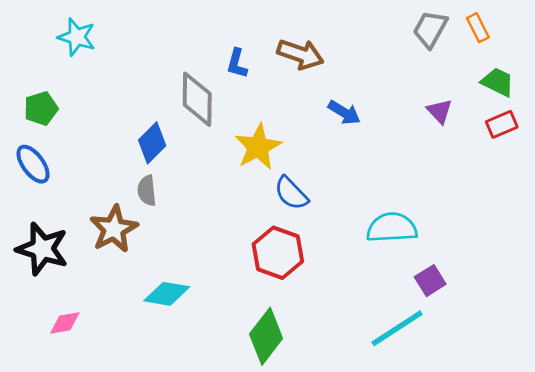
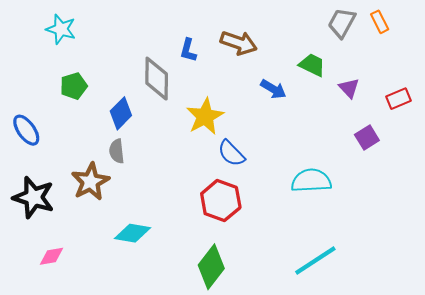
green trapezoid: (498, 82) -> (312, 65), moved
green pentagon: (41, 108) -> (74, 86), moved
purple square: (430, 281) -> (367, 137), moved

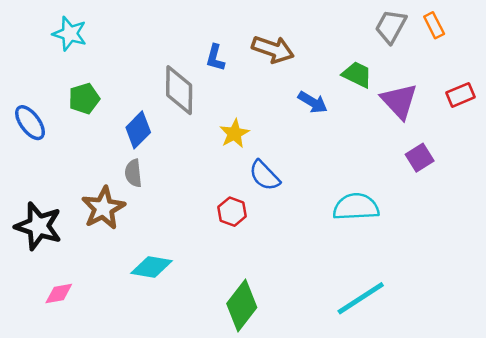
purple triangle: (349, 88) -> (399, 101), size x1.6
red rectangle: (398, 99) -> (461, 95), moved
yellow star: (205, 116) -> (234, 133), size x0.7
blue ellipse: (26, 130) -> (30, 123), moved
red hexagon: (221, 201) -> (232, 212), moved, size x0.6

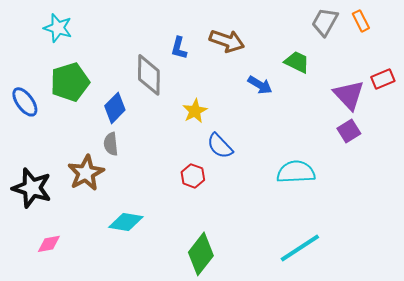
green pentagon: (84, 99) -> (70, 82), size x1.5
purple triangle: (399, 101) -> (349, 95), moved

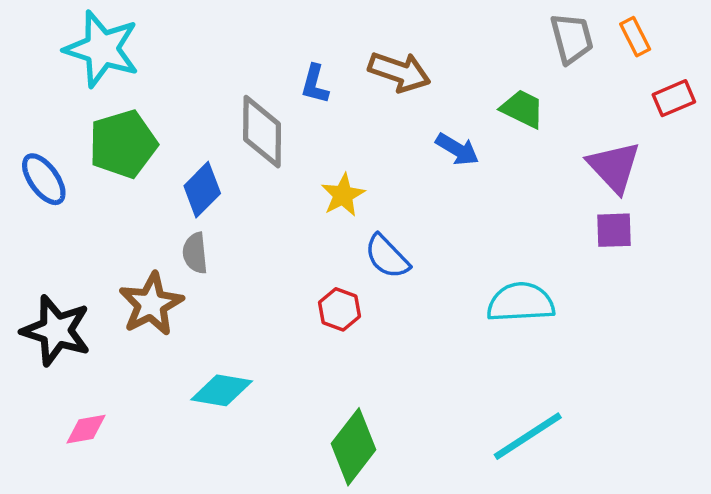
gray trapezoid: (325, 22) -> (572, 38), turned 136
cyan star: (58, 28) -> (102, 49), size x1.5
red rectangle: (383, 79) -> (674, 98), moved
purple square: (349, 131) -> (614, 230), turned 30

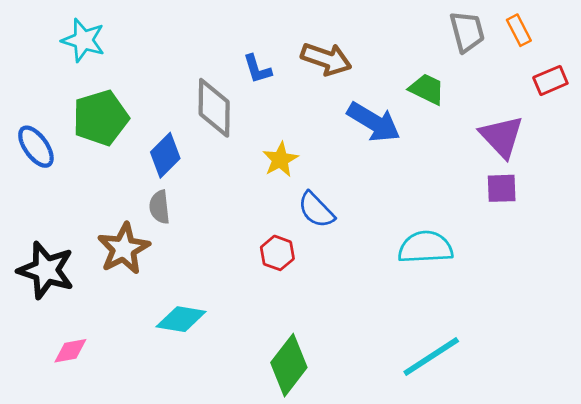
cyan star: (102, 49) -> (83, 40), size x0.7
blue L-shape: (315, 84) -> (257, 69), turned -32
blue arrow: (457, 149) -> (374, 122), size x1.5

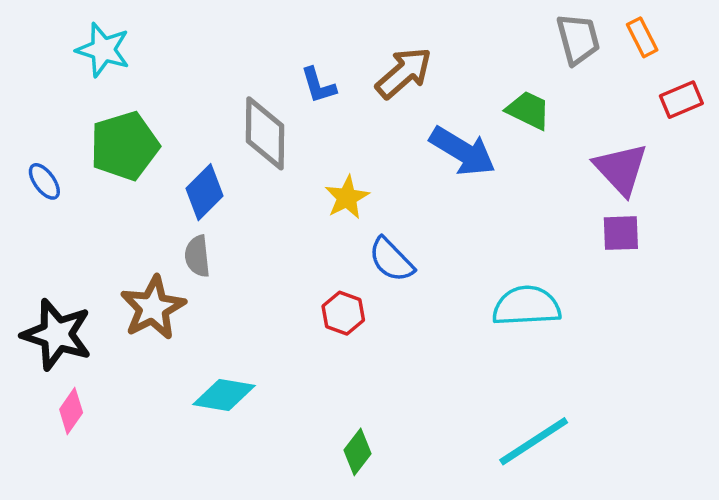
brown arrow: (326, 59) -> (404, 73), turned -60
blue ellipse: (36, 147) -> (44, 181), size x0.7
pink diamond: (70, 351) -> (71, 411), moved, turned -45
green diamond: (289, 365) -> (358, 452), size x0.6

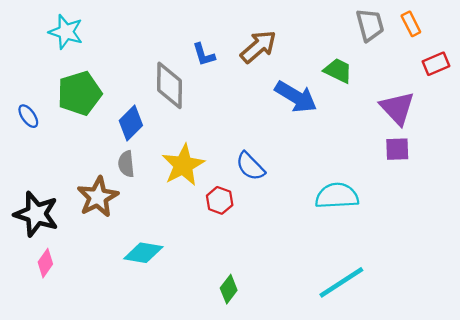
yellow star: (347, 197) -> (183, 165), moved, size x1.5

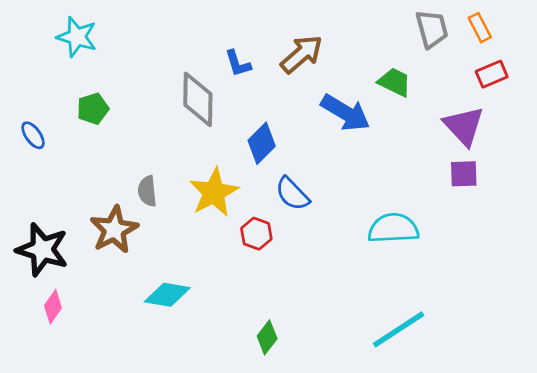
red rectangle: (436, 64) -> (492, 74), moved
green pentagon: (80, 93) -> (93, 109), size x0.6
blue diamond: (131, 123) -> (262, 143), moved

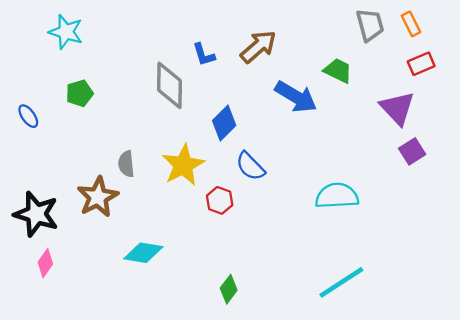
purple square: (464, 174) -> (412, 151), moved, turned -30

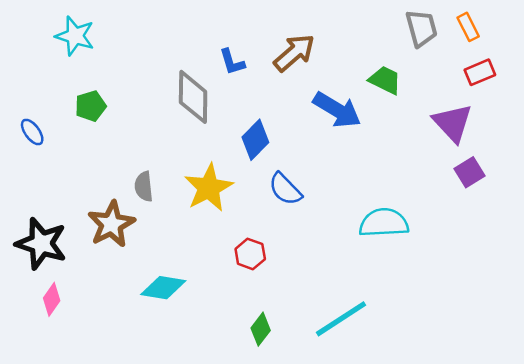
red hexagon: (220, 200) -> (250, 254), moved
cyan line: (341, 282) -> (341, 319), moved

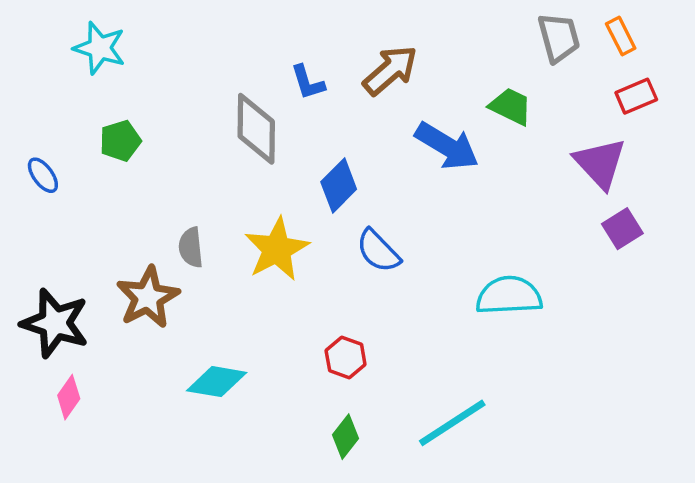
red hexagon: (250, 254) -> (346, 358), moved

